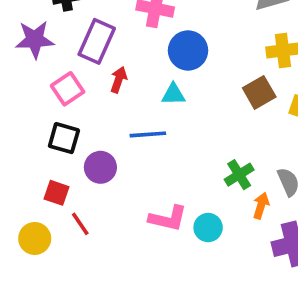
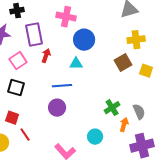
purple rectangle: (97, 41) -> (34, 35), turned -35
purple circle: (100, 167) -> (57, 108), moved
pink L-shape: (168, 218) -> (65, 152), moved, turned 35

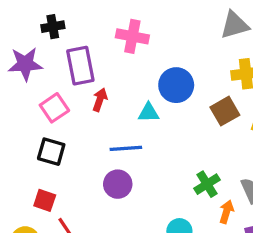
blue circle: (84, 40) -> (176, 85), moved

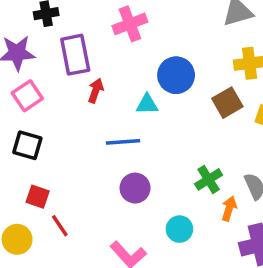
pink cross: (132, 36) -> (130, 24), turned -32
pink square: (54, 108) -> (27, 96), moved
black square: (51, 152) -> (27, 145), moved
purple circle: (118, 184) -> (135, 188), moved

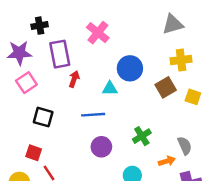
pink cross: (130, 24) -> (98, 33), turned -30
black square: (27, 145) -> (43, 117), moved
green cross: (209, 179) -> (142, 136), moved
orange arrow: (229, 209) -> (167, 161), turned 56

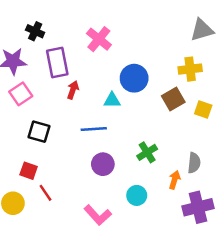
gray triangle: (173, 24) -> (202, 30), moved
black cross: (40, 26) -> (35, 31), turned 35
gray semicircle: (185, 146) -> (194, 163), turned 30
orange arrow: (167, 161) -> (175, 180), turned -56

